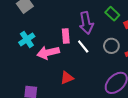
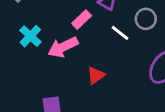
pink rectangle: (66, 36) -> (82, 20), turned 64
white line: (83, 46) -> (120, 33), moved

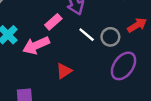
gray circle: (146, 19) -> (110, 37), moved

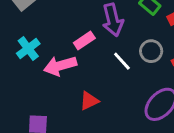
gray circle: (110, 37) -> (151, 51), moved

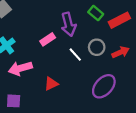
pink arrow: (60, 66) -> (20, 68), moved

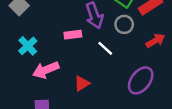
pink rectangle: (48, 39) -> (73, 35), turned 32
gray circle: (97, 47) -> (124, 24), moved

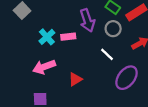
cyan cross: (28, 46) -> (47, 37), moved
white line: (105, 48) -> (107, 54), moved

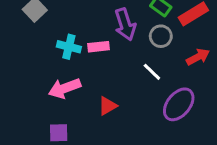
cyan cross: (47, 37) -> (69, 47), turned -35

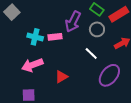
purple arrow: (125, 24) -> (73, 22), turned 45

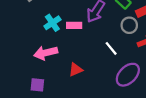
gray circle: (97, 29) -> (129, 25), moved
cyan cross: (35, 37) -> (52, 23), turned 35

